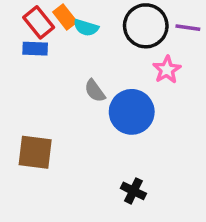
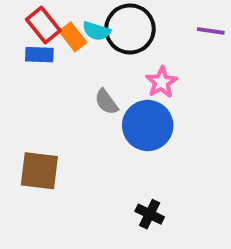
orange rectangle: (65, 17) -> (73, 37), moved
black circle: (146, 26) -> (130, 29), moved
pink star: (167, 70) -> (161, 82), moved

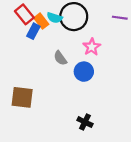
blue rectangle: (39, 55) -> (33, 31), moved, turned -64
blue circle: (148, 125) -> (84, 72), size x0.7

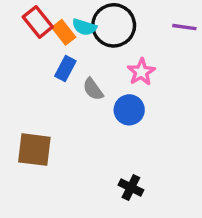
blue rectangle: (33, 31) -> (65, 68), moved

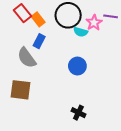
cyan semicircle: (84, 27) -> (81, 32), moved
pink star: (141, 72) -> (94, 23), moved
gray semicircle: (93, 89) -> (27, 58), moved, size x1.5

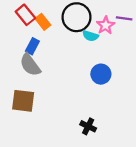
blue rectangle: (39, 41) -> (32, 46), moved
blue circle: (77, 66) -> (101, 74), moved

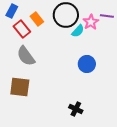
red rectangle: (25, 15) -> (22, 29), moved
cyan semicircle: (90, 36) -> (78, 31), turned -64
blue rectangle: (32, 46) -> (12, 11), moved

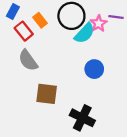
cyan semicircle: (78, 31) -> (84, 33), size x1.5
brown square: (20, 87) -> (47, 94), moved
black cross: (76, 109) -> (82, 118), size x1.6

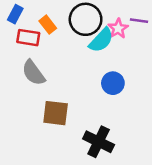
red rectangle: (24, 31) -> (28, 38), turned -42

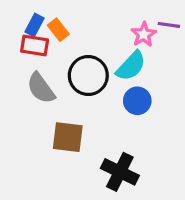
blue rectangle: (15, 14) -> (35, 25), moved
black circle: (86, 19) -> (88, 76), moved
cyan semicircle: (101, 40) -> (131, 66), moved

